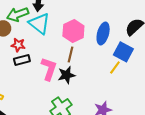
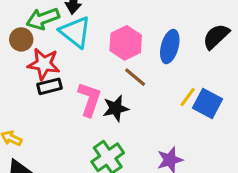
red star: (18, 45) -> (44, 64), size x1.5
blue square: (123, 52) -> (208, 103), moved
brown line: (71, 55) -> (135, 77), moved, turned -63

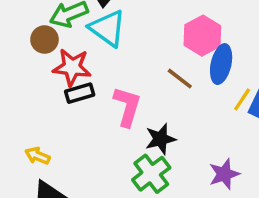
pink hexagon: (126, 43) -> (202, 36), moved
blue ellipse: (170, 47) -> (221, 64), moved
black star: (116, 108) -> (160, 139), moved

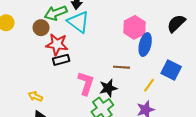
brown line: (180, 79) -> (122, 67), moved, turned -35
yellow line: (242, 99) -> (149, 85), moved
pink L-shape: (127, 107) -> (86, 83), moved

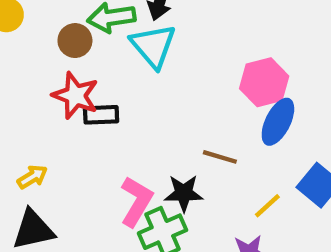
red star: (57, 44) -> (75, 96), moved
pink L-shape: (86, 83) -> (136, 201), moved
yellow arrow: (35, 96) -> (32, 177), turned 112

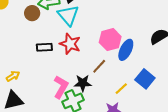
pink hexagon: (264, 82) -> (110, 40), moved
red star: (75, 96) -> (70, 44), moved
brown line: (220, 157) -> (99, 66), turned -63

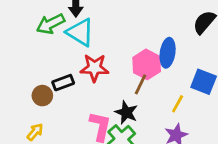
brown circle: (32, 13) -> (42, 96), moved
pink hexagon: (110, 40) -> (147, 64), moved
black star: (83, 83) -> (126, 112), turned -30

